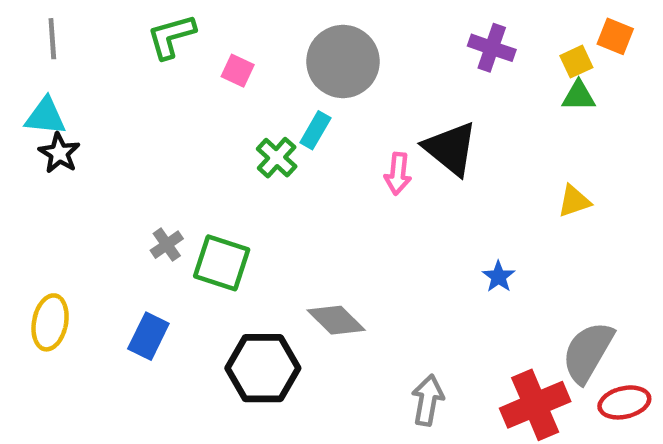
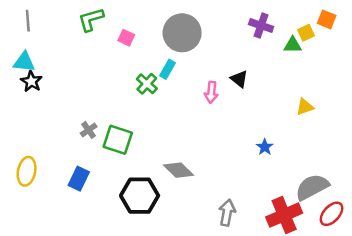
green triangle: (579, 96) -> (293, 45), moved
black triangle: (450, 148) -> (239, 79), size x0.6
gray semicircle: (588, 352) -> (312, 187), turned 32
red ellipse: (624, 402) -> (332, 214), turned -35

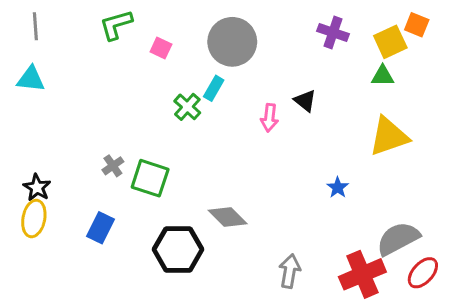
yellow square: (306, 33) -> (390, 42), size x1.5
green triangle: (293, 45) -> (383, 76), moved
black star: (31, 81) -> (37, 187), moved
yellow triangle: (305, 107) -> (389, 136), size x1.8

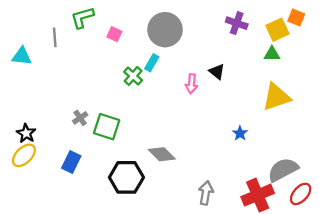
gray line: (35, 26) -> (55, 37), moved
yellow ellipse: (34, 218) -> (24, 155), turned 35

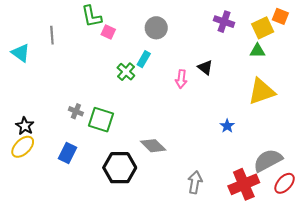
green L-shape: (82, 18) -> (92, 16), moved, turned -85
gray circle: (165, 30) -> (156, 28), size x0.7
cyan triangle: (22, 56) -> (21, 53), turned 30
gray cross: (80, 118) -> (76, 111), turned -32

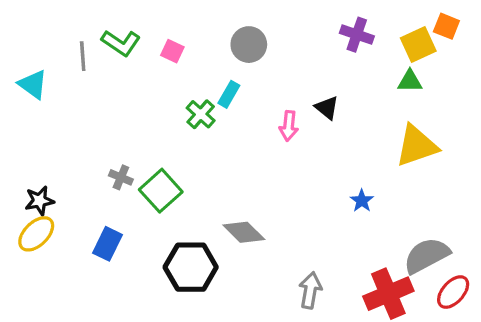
green L-shape: (92, 16) -> (121, 43), moved, turned -45
green square: (101, 120) -> (161, 191), turned 30
black star: (25, 126) -> (40, 201), turned 30

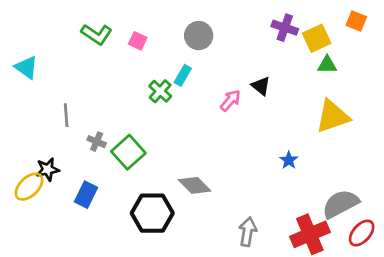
yellow square: (418, 45) -> (317, 38), moved
gray line: (83, 56) -> (66, 115), moved
pink arrow: (289, 126) -> (230, 100), turned -145
black star: (40, 201) -> (48, 169), moved

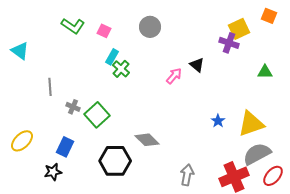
purple cross: (285, 28) -> (229, 43), moved
green triangle: (327, 65) -> (265, 72), moved
cyan rectangle: (183, 75) -> (112, 57), moved
yellow triangle: (332, 116) -> (251, 124), moved
black star: (48, 169) -> (53, 172), moved

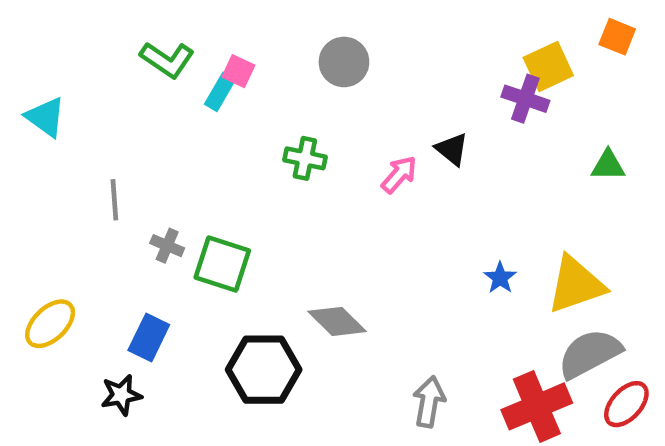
cyan rectangle: (112, 57) -> (220, 92), moved
green cross: (121, 69) -> (305, 158), moved, turned -30
green square: (97, 115) -> (222, 264), turned -30

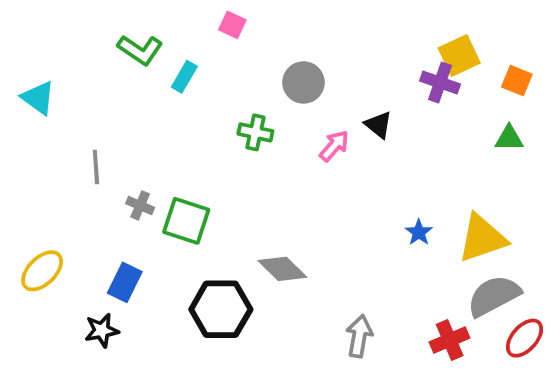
orange square: (617, 37) -> (517, 81), moved
gray circle: (344, 62) -> (303, 82), moved
pink square: (238, 71) -> (232, 25), moved
red cross: (537, 406) -> (450, 340), size x0.7

